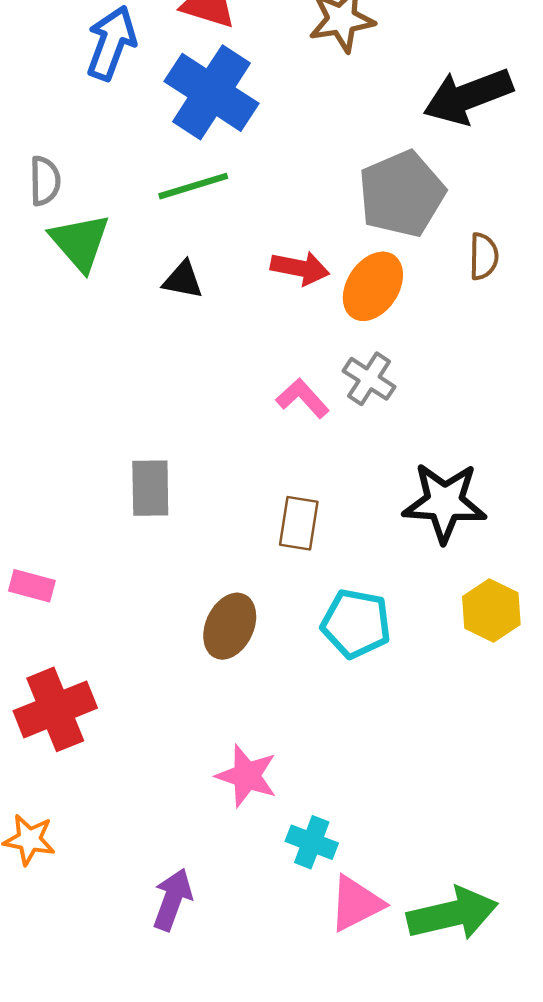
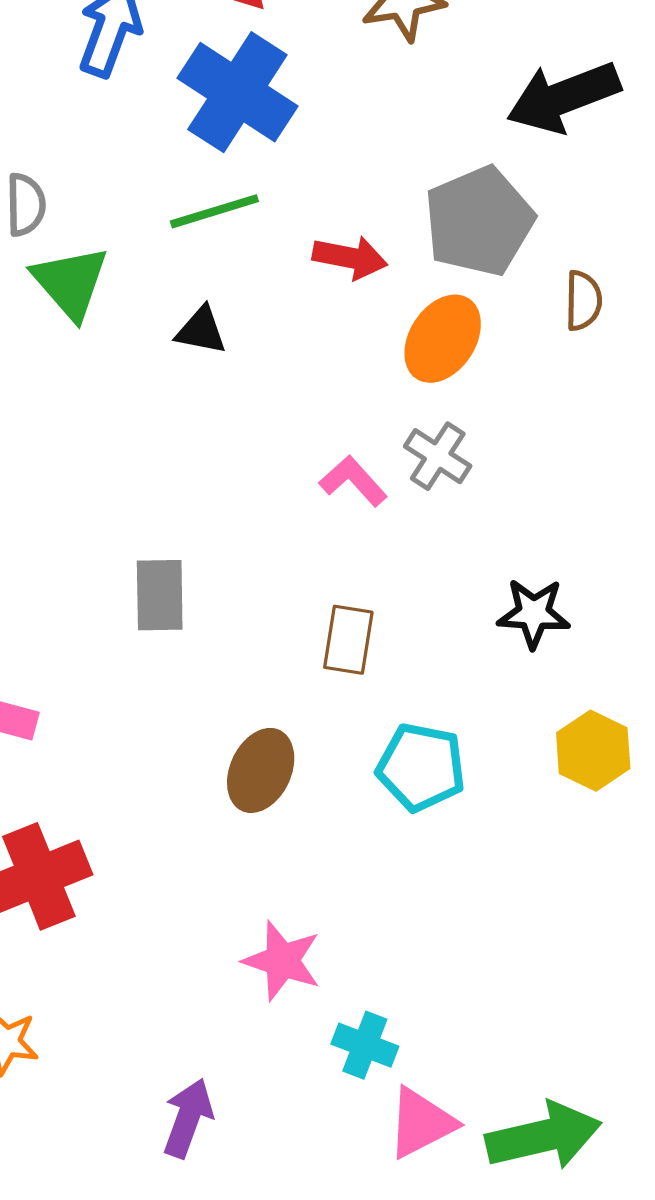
red arrow: (300, 268) -> (350, 258), moved
black star: (445, 502) -> (534, 613), size x0.7

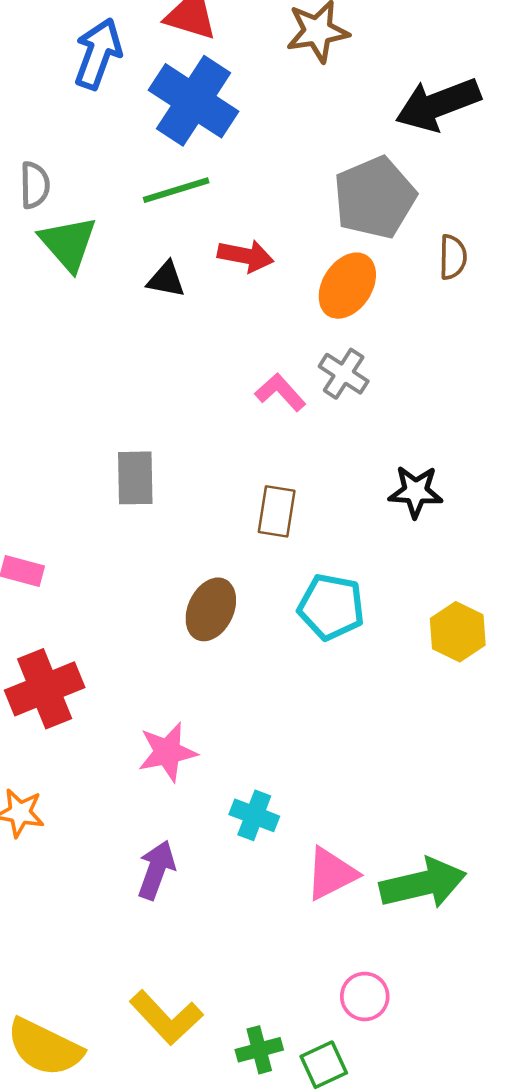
red arrow: (350, 258) -> (246, 256), moved
yellow hexagon: (593, 751) -> (458, 632), moved
pink star: (282, 961) -> (167, 752), moved, turned -30
cyan cross: (365, 1045) -> (254, 815), moved

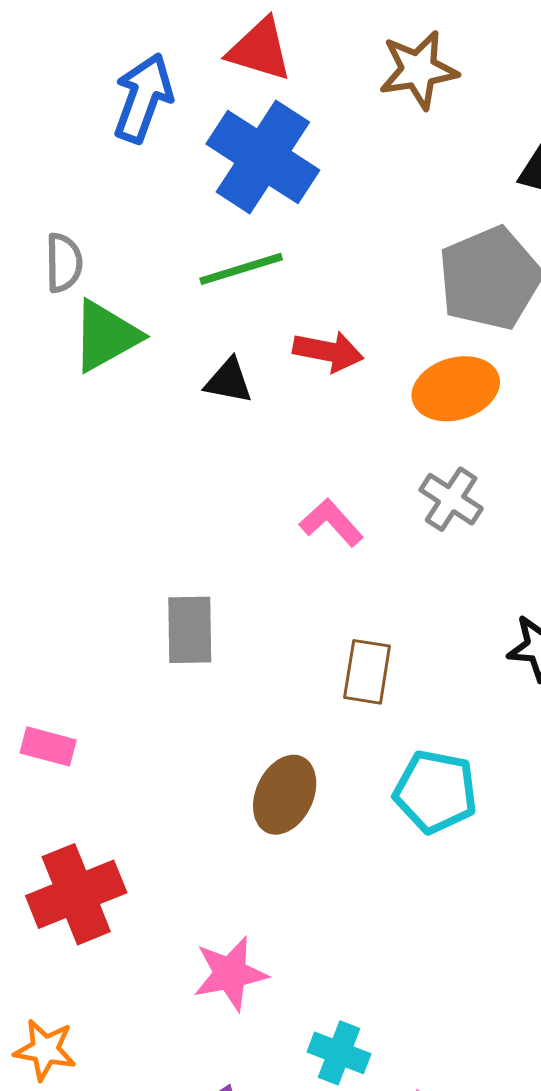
green triangle: (68, 243) -> (106, 336), turned 42
orange ellipse: (347, 286) -> (456, 389), turned 40
pink L-shape: (280, 392) -> (331, 522), moved

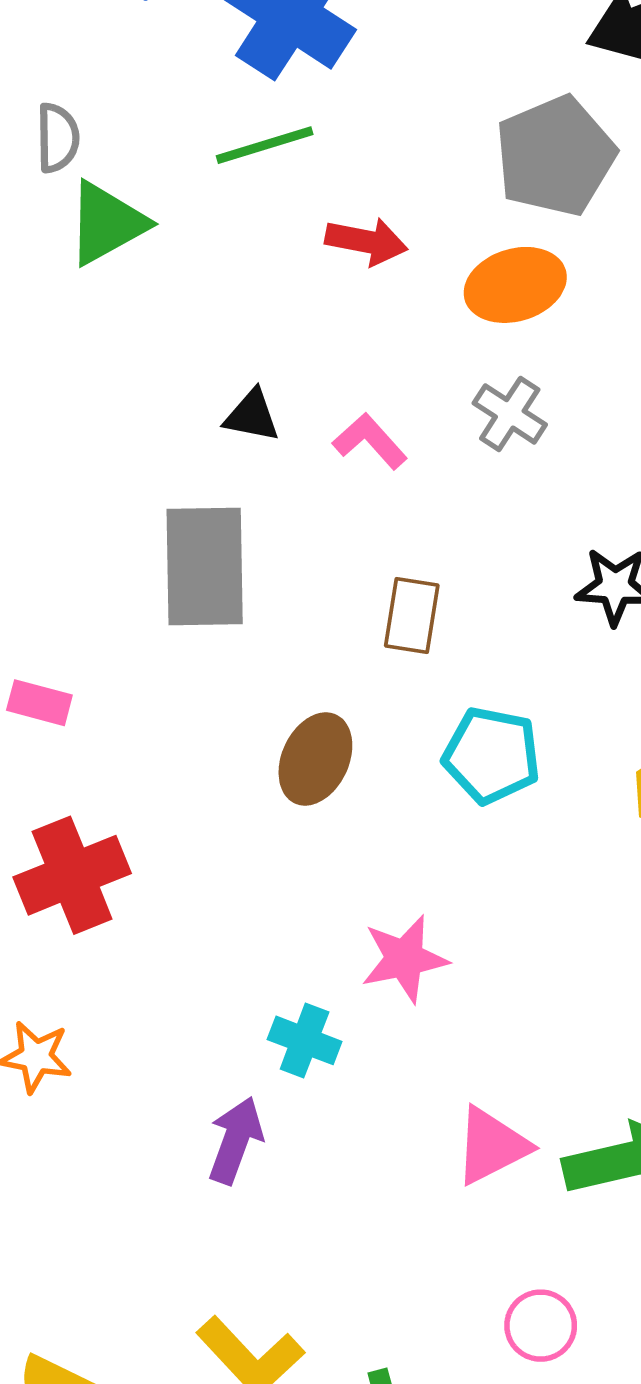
black triangle: (229, 381) -> (252, 416), moved
gray rectangle: (190, 630) -> (205, 566), size x1.5
pink star: (230, 974) -> (404, 959), moved
cyan cross: (339, 1053) -> (305, 1040), moved

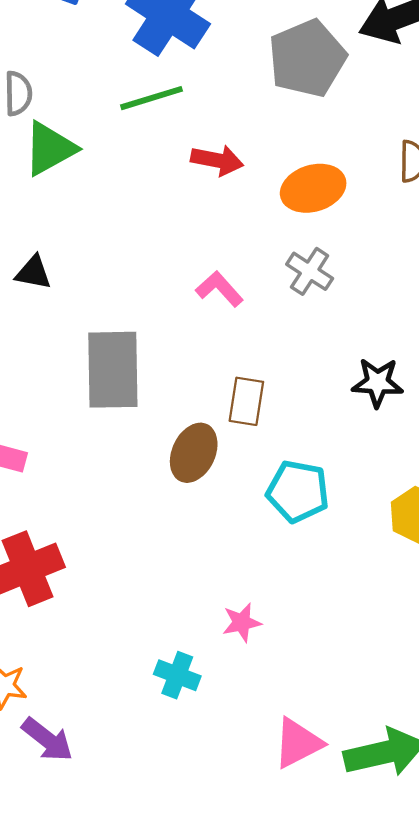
gray pentagon: (555, 156) -> (307, 58), moved
black triangle: (252, 416) -> (33, 273), moved
brown ellipse: (315, 759) -> (194, 453), moved
pink star: (404, 959) -> (242, 622), size x0.7
purple arrow: (236, 1140) -> (47, 740), moved, turned 108

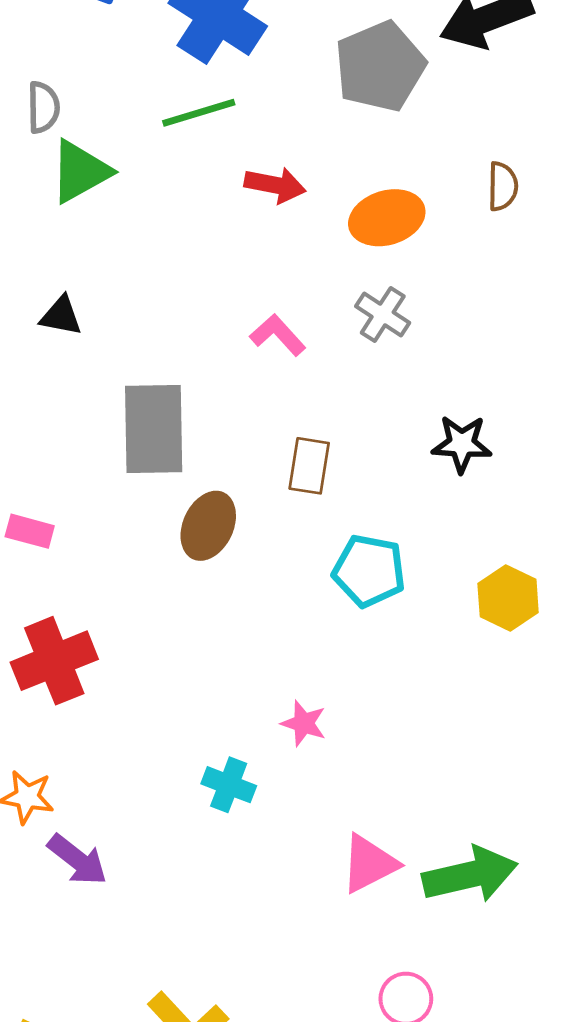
brown ellipse: (194, 453) -> (208, 526), moved
pink star: (242, 622) -> (304, 723), turned 30

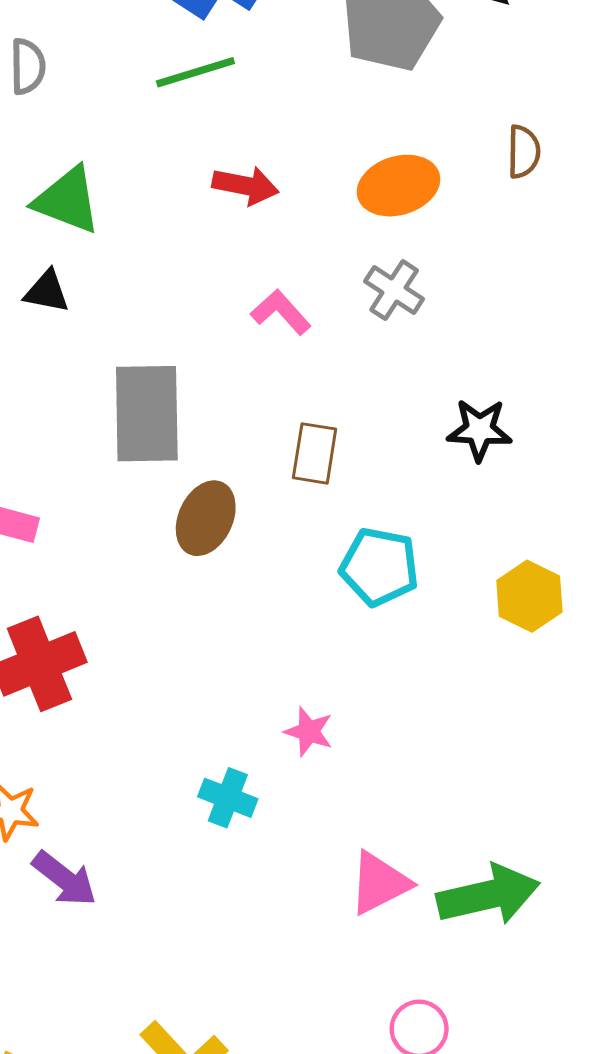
green triangle: (80, 171) -> (67, 200), moved, turned 50
red arrow: (275, 185) -> (245, 186), moved

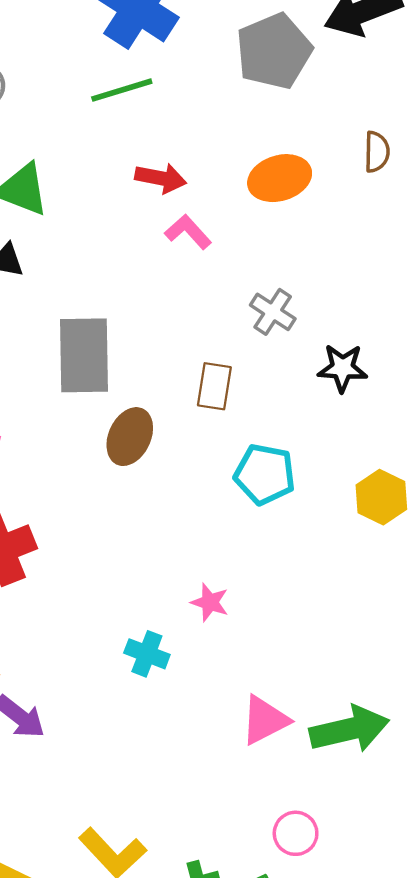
gray cross: (394, 290) -> (273, 312), moved
pink L-shape: (281, 312) -> (188, 232), moved

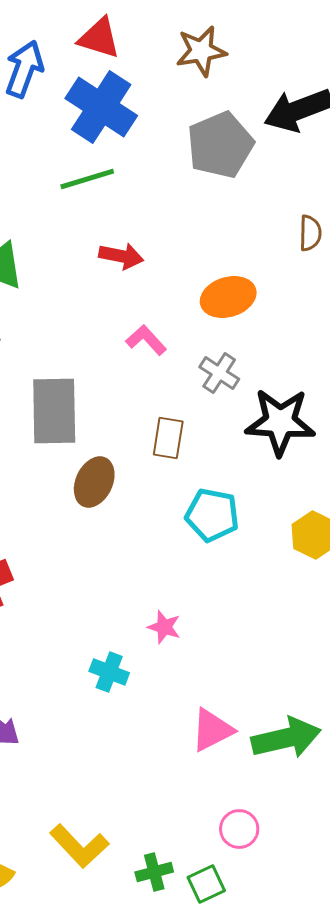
orange ellipse: (280, 178) -> (228, 297), moved
pink L-shape: (188, 232) -> (146, 340), moved
black star: (342, 368) -> (280, 422), size x1.6

